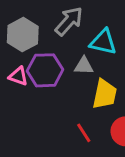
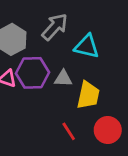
gray triangle: (84, 66) -> (63, 78), moved

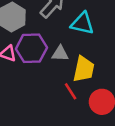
red line: (69, 131) -> (71, 91), moved

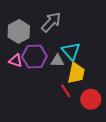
cyan triangle: (82, 23) -> (71, 51), moved, turned 36

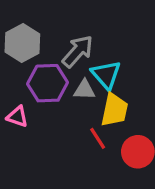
gray arrow: (51, 22) -> (78, 51), moved
pink triangle: (16, 61) -> (17, 117), moved

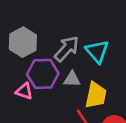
cyan triangle: (106, 75) -> (97, 51), moved
pink triangle: (17, 117) -> (24, 91), moved

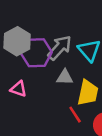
purple hexagon: (43, 74) -> (36, 53), moved

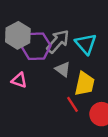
gray triangle: (65, 77) -> (63, 69), turned 35

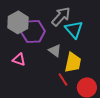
gray arrow: (58, 41) -> (61, 16), moved

